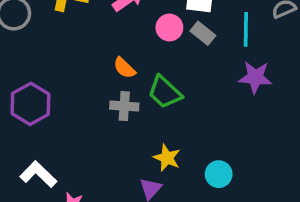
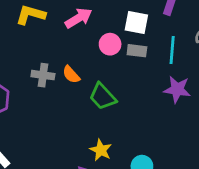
gray rectangle: (203, 33) -> (137, 51), turned -36
gray cross: (124, 106) -> (43, 75), moved

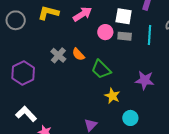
gray cross: (43, 75) -> (58, 55), turned 35
purple star: (177, 89) -> (145, 80), moved
yellow star: (101, 150) -> (112, 96), moved

